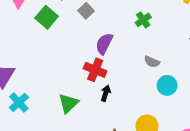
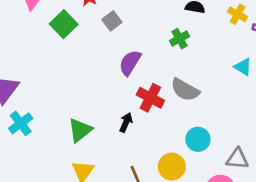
gray semicircle: (152, 62) -> (185, 90), size x1.5
red cross: (95, 70) -> (150, 98), moved
cyan circle: (167, 85) -> (198, 139), moved

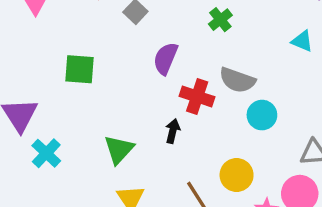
green square: (64, 24) -> (79, 69), moved, turned -32
cyan circle: (198, 139) -> (262, 115), moved

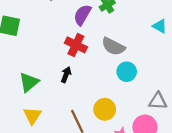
purple semicircle: (166, 58) -> (82, 15), moved
red cross: (197, 97) -> (76, 45), moved

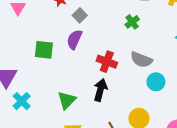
purple semicircle: (82, 15) -> (74, 39), moved
black arrow: (66, 75) -> (100, 90), size x1.5

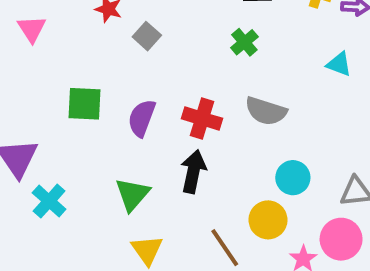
purple semicircle: (74, 39) -> (142, 118), moved
cyan circle: (156, 82) -> (293, 178), moved

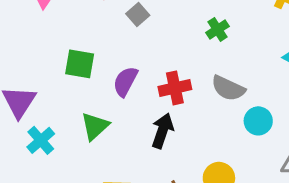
red cross: (202, 119) -> (175, 88), turned -36
cyan circle: (293, 178) -> (258, 121), moved
green triangle: (132, 194) -> (95, 126), moved

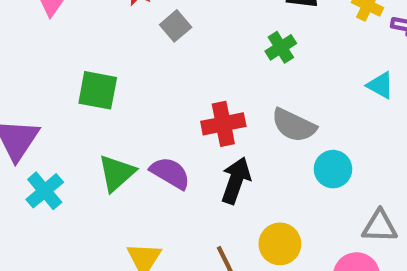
purple semicircle: (125, 81) -> (170, 173), moved, turned 92
black arrow: (162, 131) -> (236, 181), moved

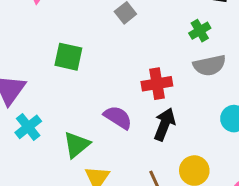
gray semicircle: (294, 125) -> (210, 65), moved, turned -40
green triangle: (117, 173) -> (77, 145), moved

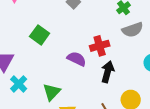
green square: (68, 57) -> (40, 35), turned 30
purple semicircle: (118, 117) -> (77, 59), moved

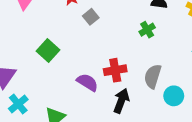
gray semicircle: (133, 30) -> (153, 76), moved, turned 120

